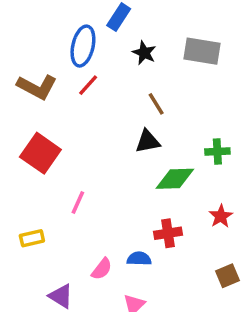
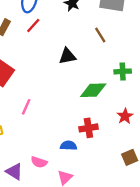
brown line: (156, 104) -> (100, 35), moved
black triangle: (148, 141) -> (67, 56), moved
pink semicircle: (102, 269) -> (39, 162), moved, turned 70

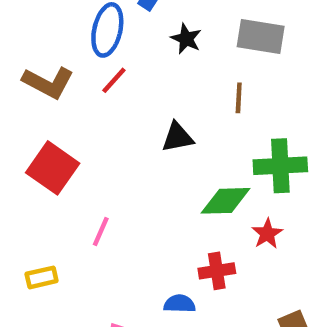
brown line: (100, 35) -> (239, 98), turned 35
green cross: (123, 71) -> (280, 166), size x1.6
red star: (125, 116) -> (267, 234), moved

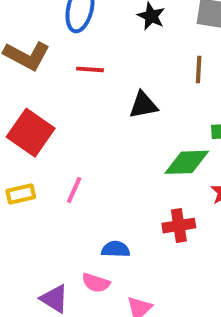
red line: (114, 80) -> (90, 69), moved, turned 52
yellow rectangle: (42, 277) -> (21, 194), moved
blue semicircle: (180, 304) -> (116, 249), moved

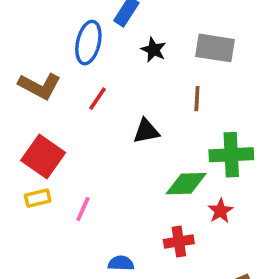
red line: (90, 69) -> (97, 99), turned -60
yellow rectangle: (21, 194) -> (38, 198), moved

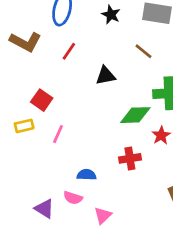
brown line: (197, 99) -> (144, 51), turned -54
red square: (43, 157) -> (42, 100), moved, size x0.7

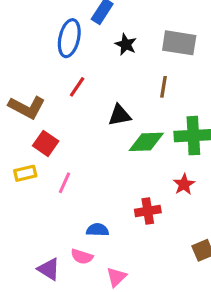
brown L-shape: (25, 42) -> (27, 107), moved
brown line: (144, 51) -> (164, 87), turned 60
green diamond: (135, 115) -> (146, 142), moved

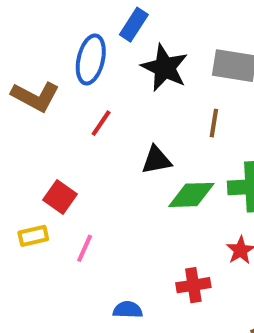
black star: (126, 44) -> (165, 68), size x1.6
brown L-shape: (27, 107) -> (35, 96), moved

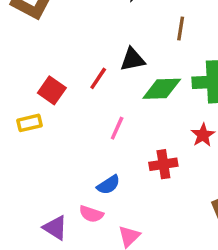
red line: (101, 123) -> (98, 78), moved
pink line: (85, 248) -> (117, 128), moved
blue semicircle: (128, 310) -> (108, 185), turned 145

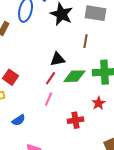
red line: (98, 78) -> (51, 78), moved
blue semicircle: (108, 185) -> (19, 120), moved

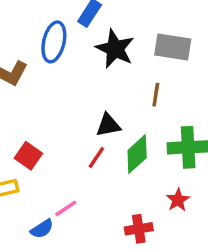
green diamond: (75, 76) -> (137, 154), turned -40
pink line: (49, 99) -> (66, 208), moved, turned 32

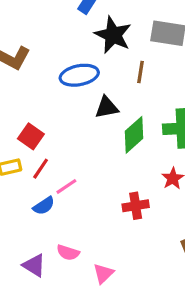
blue ellipse: (54, 42) -> (79, 75), moved, turned 66
brown line: (156, 95) -> (140, 72), moved
red line: (96, 157) -> (41, 169), moved

